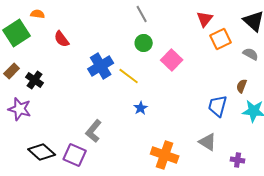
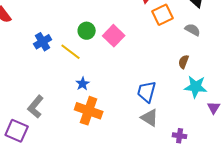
green circle: (144, 43) -> (87, 31), moved
blue cross: (101, 66) -> (43, 42), size x0.7
blue trapezoid: (218, 106) -> (147, 92), moved
orange cross: (165, 155) -> (89, 111), moved

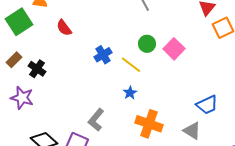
blue star: (83, 84) -> (130, 93), moved
blue trapezoid: (147, 92) -> (207, 105), turned -130
gray triangle: (150, 118) -> (192, 131), moved

